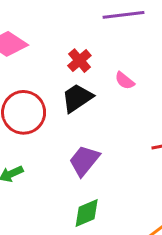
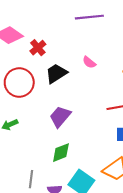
red cross: (79, 61) -> (38, 48), moved

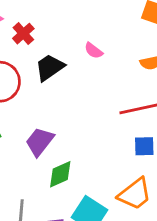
purple trapezoid: (60, 117) -> (40, 142), moved

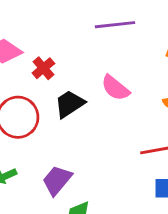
pink semicircle: (94, 51) -> (115, 88), size x1.5

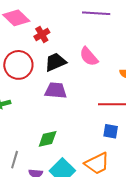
purple trapezoid: (57, 180) -> (56, 91), moved, turned 45

